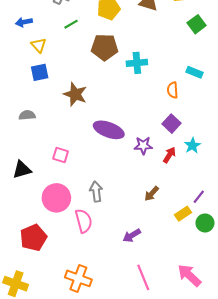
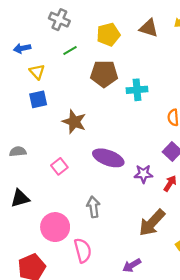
gray semicircle: (27, 115) -> (18, 152), moved
pink square: (61, 155) -> (59, 166), moved, turned 35
gray arrow: (96, 192) -> (93, 207), moved
brown arrow: (152, 194) -> (152, 223), size x1.8

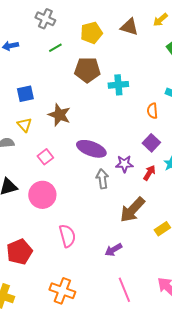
yellow triangle: (37, 72) -> (24, 125), moved
gray arrow: (93, 207) -> (102, 179), moved
pink circle: (55, 227) -> (42, 195), moved

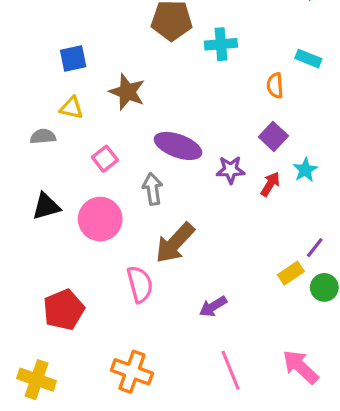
yellow triangle: (24, 125) -> (72, 108), turned -35
gray arrow: (102, 179) -> (153, 189), moved
brown arrow: (132, 210) -> (175, 243), moved

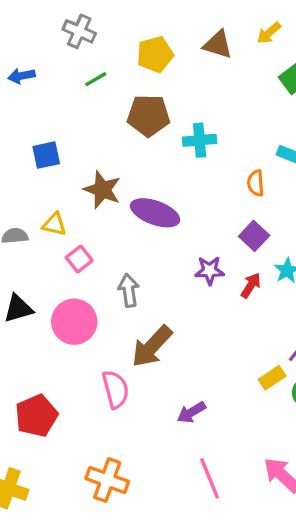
yellow triangle: (72, 108) -> (54, 224), moved
purple ellipse: (178, 146) -> (155, 213), moved

